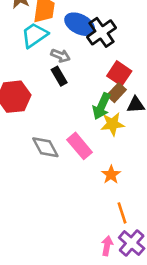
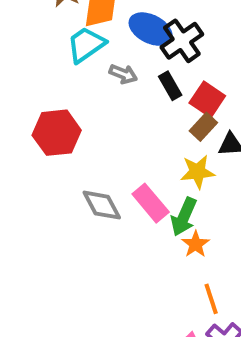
black rectangle: (59, 76) -> (170, 86), moved
green arrow: (101, 106) -> (184, 217), moved

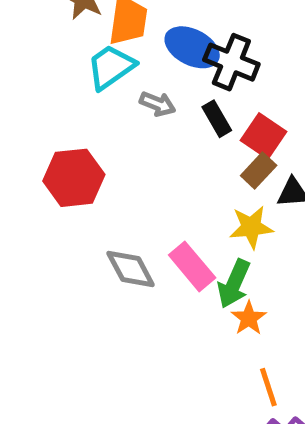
black cross: (182, 41) -> (231, 62), turned -33

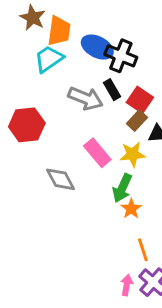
gray arrow: (158, 104) -> (86, 98), moved, size x1.6
pink rectangle: (192, 266) -> (97, 153), moved

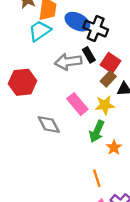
gray arrow: (86, 98) -> (68, 62), turned 150
orange star: (131, 209) -> (114, 147), moved
orange line: (143, 250) -> (97, 178), moved

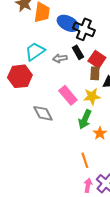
cyan trapezoid: (40, 31) -> (35, 51), moved
gray arrow: (68, 62) -> (60, 58), size x0.6
brown rectangle: (108, 79) -> (95, 73), turned -40

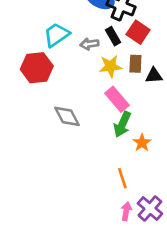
red square: (97, 59) -> (138, 32), moved
pink rectangle: (68, 95) -> (117, 99), moved
yellow star: (92, 96) -> (110, 66), moved

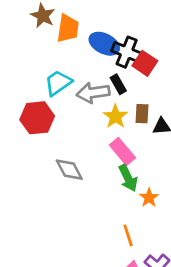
red square: (138, 32) -> (145, 63), moved
gray arrow: (89, 44) -> (93, 93), size x1.6
yellow star: (110, 66) -> (115, 116), turned -30
green arrow: (122, 124) -> (128, 178), turned -50

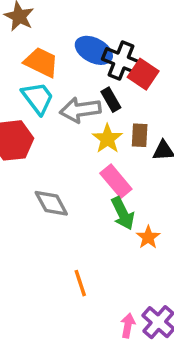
orange trapezoid: (68, 28) -> (41, 62), moved, turned -72
cyan trapezoid: (58, 83) -> (38, 98), turned 88
orange line: (128, 235) -> (80, 283), moved

